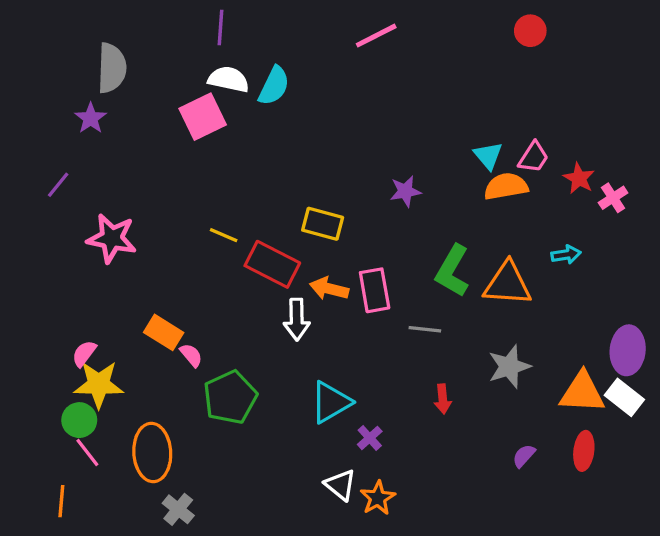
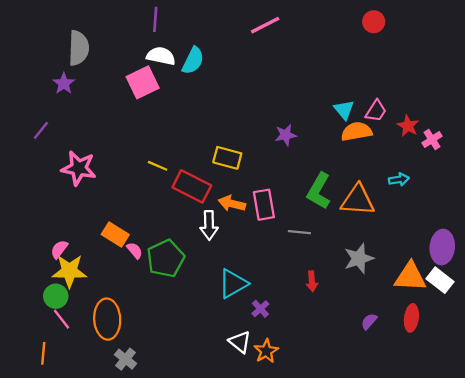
green pentagon: (230, 397) -> (166, 258), moved

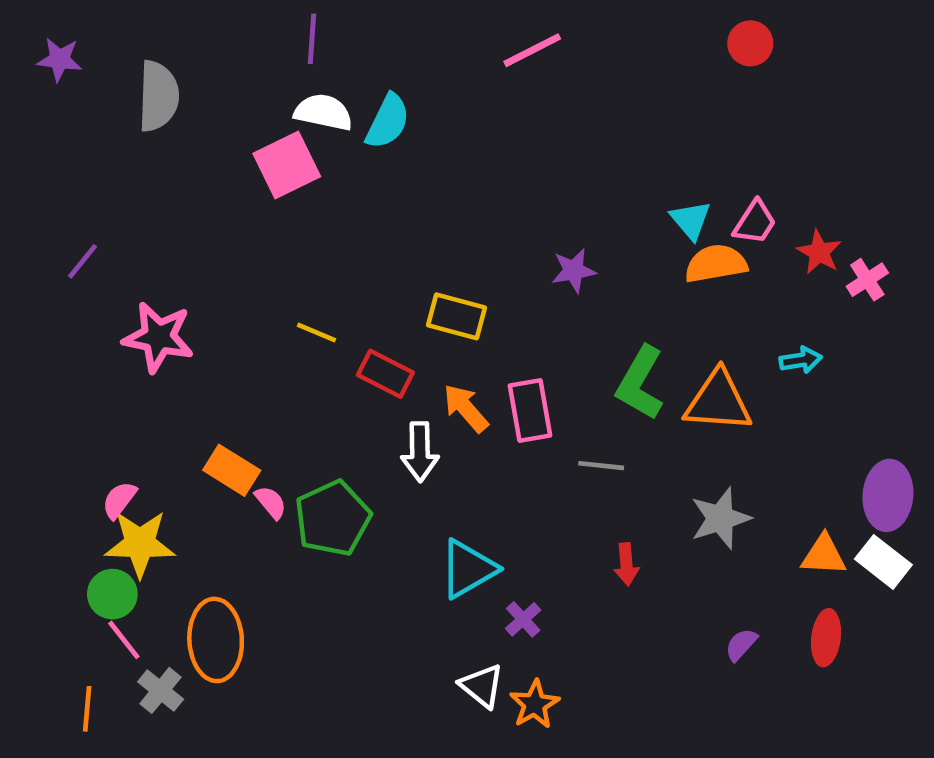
purple star: (64, 83) -> (60, 59), moved, turned -30
red rectangle: (192, 186) -> (385, 374), size x0.7
orange arrow: (232, 204) -> (466, 408), turned 35
orange triangle: (410, 277) -> (824, 555), size x0.7
gray cross: (126, 359) -> (161, 690), moved

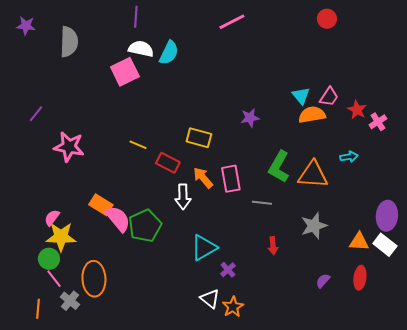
pink semicircle: (271, 502) -> (118, 219), size x1.8

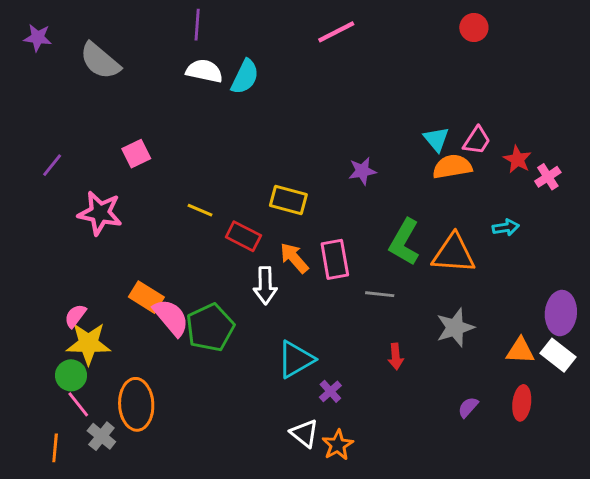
gray semicircle: (69, 42) -> (100, 61), turned 128
pink square: (125, 72) -> (136, 154), moved, size x0.7

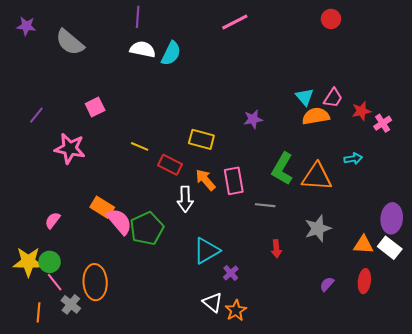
red star: (517, 159) -> (361, 111), turned 30
yellow star: (88, 343) -> (28, 262), moved

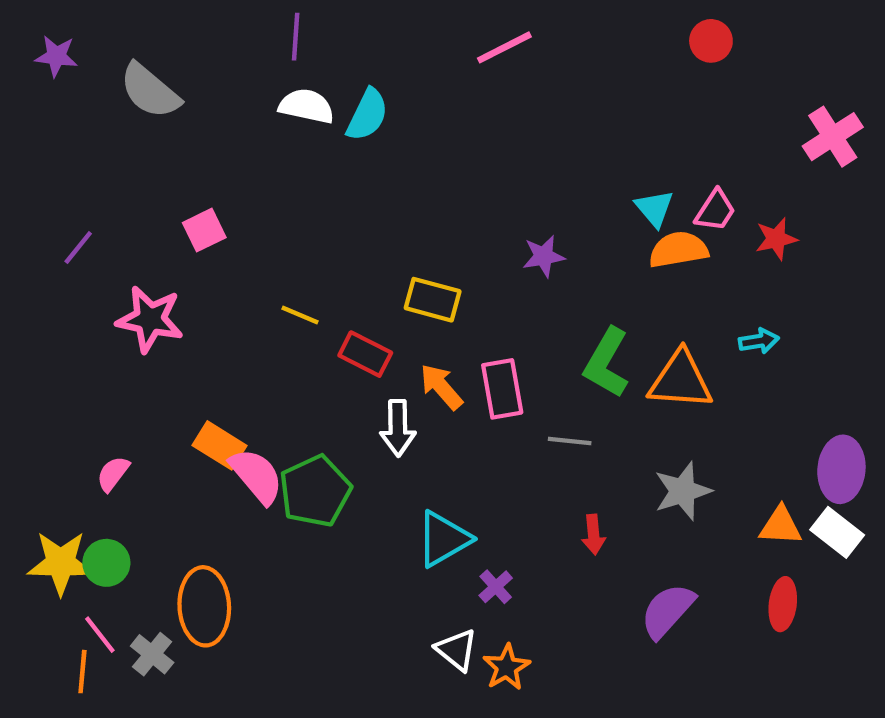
pink cross: (383, 123) -> (833, 137), moved, size x1.5
pink line: (55, 282) -> (100, 635), moved
purple semicircle: (327, 284) -> (667, 611), moved, size x1.8

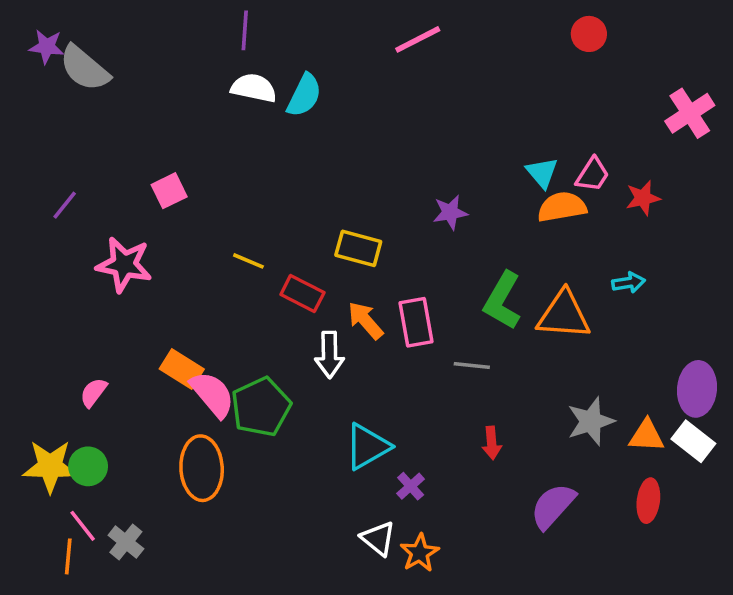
gray semicircle: (150, 91) -> (84, 68), moved
gray star: (683, 491) -> (591, 421), moved
orange ellipse: (204, 606) -> (202, 468), moved

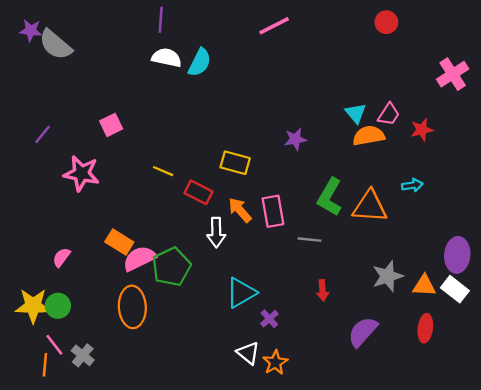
pink semicircle: (212, 394) -> (139, 258), turned -76

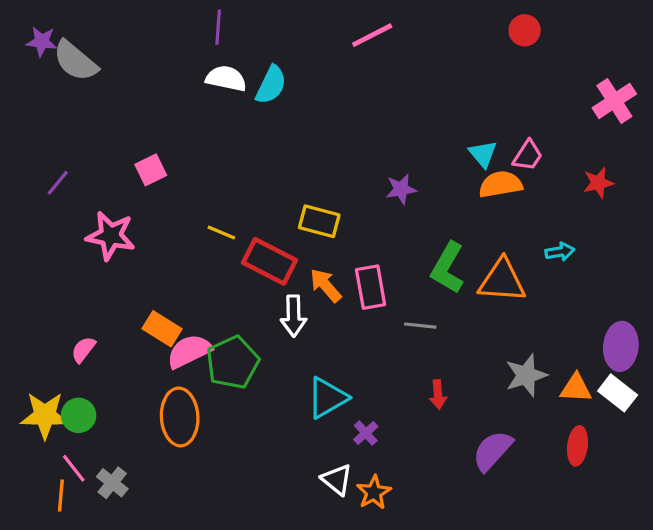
red star: (422, 130) -> (598, 183), moved
red rectangle: (198, 192) -> (269, 261), size x1.4

